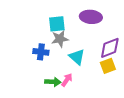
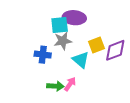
purple ellipse: (91, 17) -> (74, 18), moved
yellow square: (108, 66) -> (96, 45), moved

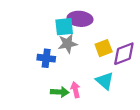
cyan triangle: (81, 60) -> (105, 81), moved
pink arrow: (70, 84) -> (75, 90), turned -48

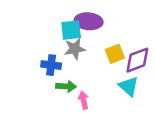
cyan triangle: (105, 81) -> (129, 86), moved
green arrow: (60, 92) -> (66, 86), moved

